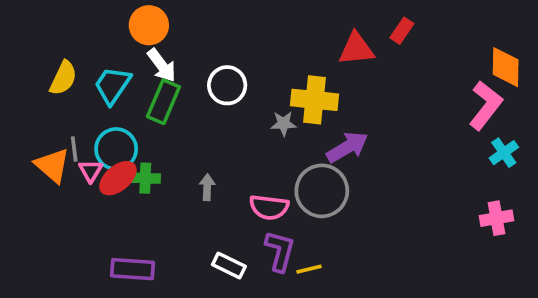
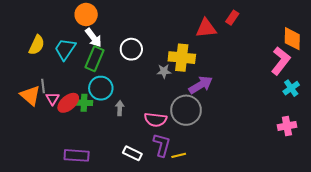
cyan circle: (116, 149) -> (101, 88), moved

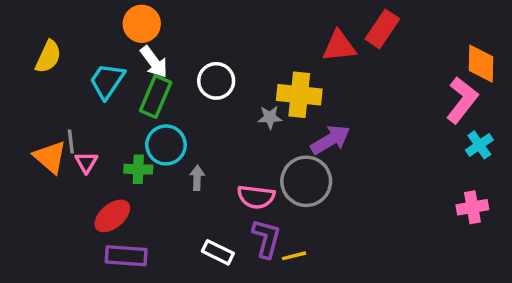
red rectangle: (232, 18) -> (382, 29), size x1.5
yellow semicircle: (37, 45) -> (48, 57), moved
red ellipse: (68, 103) -> (112, 216), moved

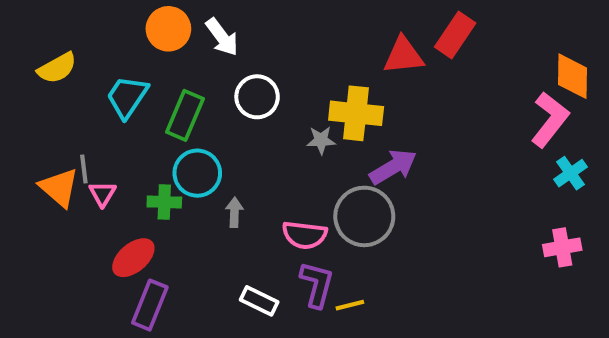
yellow semicircle: (48, 57) -> (57, 68), turned 36
white arrow: (154, 62) -> (222, 37), moved
purple rectangle: (126, 256) -> (150, 305), turned -72

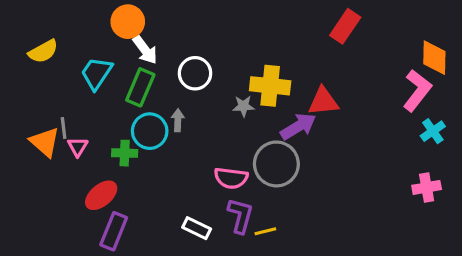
white arrow: (222, 37) -> (145, 50), moved
red triangle: (403, 56) -> (323, 101), moved
gray arrow: (234, 212) -> (178, 120), moved

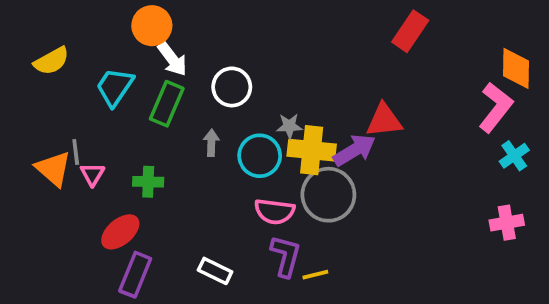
yellow cross: (270, 86) -> (312, 150), moved
cyan circle: (150, 131) -> (260, 156), moved
white rectangle: (197, 228) -> (215, 271), moved

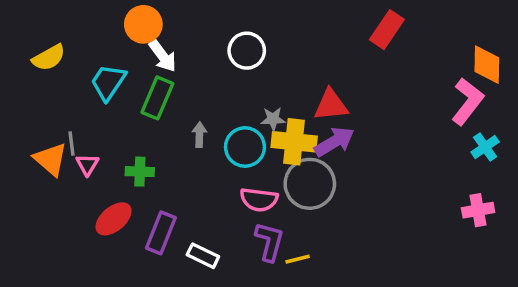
white circle: (232, 87) -> (247, 51), moved
red triangle: (384, 120) -> (331, 105), moved
purple rectangle: (135, 275) -> (161, 233), moved

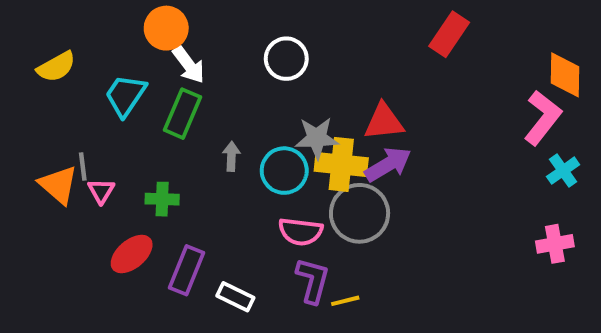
gray star: (273, 119) -> (317, 138), size x1.5

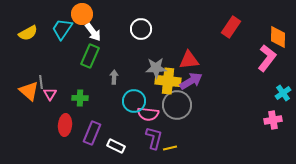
red rectangle: (449, 34) -> (231, 27), moved
cyan trapezoid: (125, 95) -> (62, 29), moved
cyan circle: (284, 171) -> (134, 101), moved
cyan cross: (563, 171) -> (283, 93), moved
red ellipse: (132, 254) -> (65, 125), turned -45

